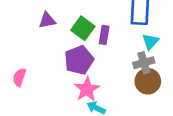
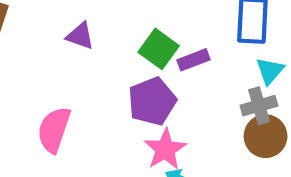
purple triangle: (47, 20) -> (80, 36), moved, turned 30
purple rectangle: (104, 35) -> (194, 60), turned 60
pink semicircle: (19, 77) -> (54, 130), size x1.5

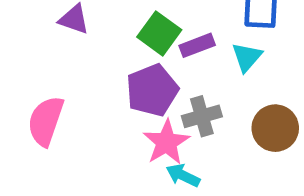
cyan triangle: (270, 71) -> (247, 57), moved
gray cross: (259, 106) -> (202, 116), moved

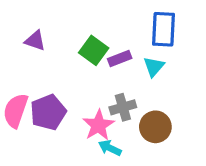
purple pentagon: (152, 90) -> (48, 112), moved
brown circle: (275, 128) -> (155, 127), moved

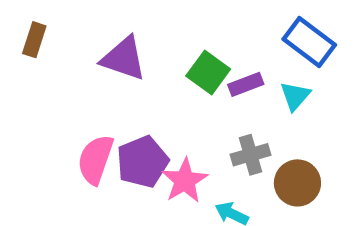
blue rectangle: (164, 29) -> (309, 42), turned -56
purple triangle: (35, 41) -> (124, 58), size x1.5
pink star: (98, 125) -> (185, 181), moved

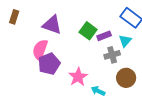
gray cross: (250, 155) -> (112, 55), moved
pink semicircle: (95, 159) -> (40, 50), moved
purple pentagon: (142, 162) -> (49, 64), moved

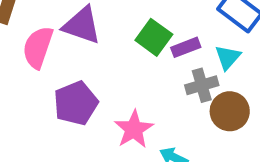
pink semicircle: (40, 50) -> (38, 47), moved
brown circle: (126, 78) -> (230, 111), moved

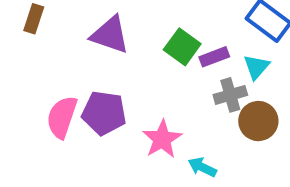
pink semicircle: (38, 47) -> (62, 117), moved
purple pentagon: (76, 103) -> (104, 113), turned 30

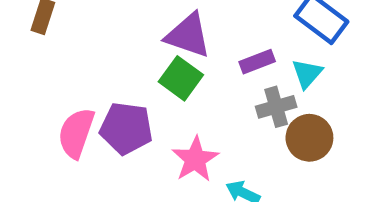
purple triangle: (110, 35) -> (188, 35), moved
green square: (182, 47) -> (181, 78), moved

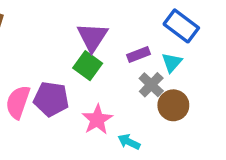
purple triangle: (188, 35) -> (92, 37), turned 44
gray cross: (276, 107) -> (151, 85), turned -30

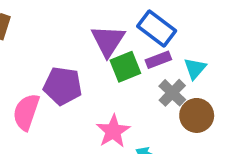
blue rectangle: (181, 26) -> (157, 28), moved
green square: (88, 66) -> (125, 67), moved, turned 32
purple pentagon: (51, 99) -> (63, 86), moved

